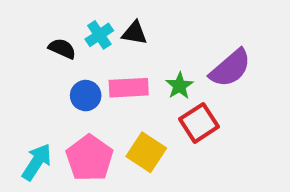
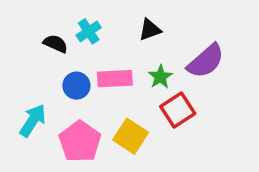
black triangle: (135, 33) -> (150, 30), moved, turned -30
cyan arrow: (37, 162) -> (33, 121), moved

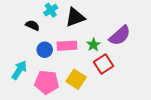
black triangle: (150, 30) -> (75, 17), moved, size x1.5
cyan cross: (89, 31) -> (51, 10), moved
pink pentagon: (80, 141) -> (47, 82), turned -30

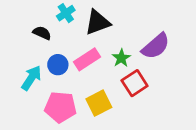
pink rectangle: (67, 46) -> (87, 59), turned -30
cyan arrow: (19, 70) -> (31, 78), moved
yellow square: (76, 79) -> (99, 103), turned 30

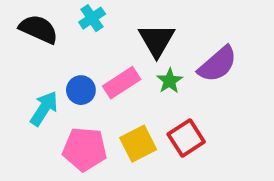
black triangle: (98, 22) -> (157, 40), moved, turned -40
black semicircle: (42, 33) -> (38, 29), moved, size x1.5
red square: (135, 83) -> (186, 138), moved

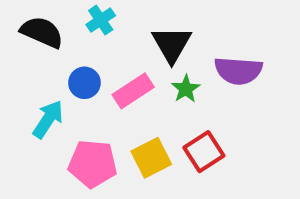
purple semicircle: (218, 64) -> (238, 71), turned 45
blue circle: (81, 90) -> (84, 83), moved

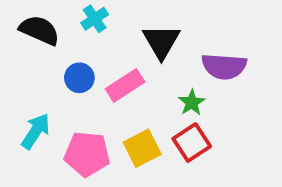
green star: (186, 89) -> (192, 103), moved
cyan arrow: (48, 119) -> (36, 131), moved

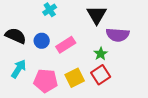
black semicircle: (39, 30) -> (16, 36), moved
black triangle: (161, 42) -> (97, 15), moved

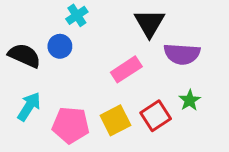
blue circle: (42, 41) -> (60, 46), moved
pink rectangle: (66, 45) -> (126, 69), moved
green star: (101, 54) -> (190, 100), moved

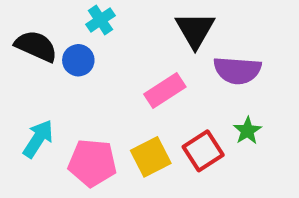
black semicircle: (24, 56) -> (36, 46), moved

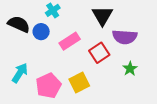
pink rectangle: (165, 90) -> (70, 41), moved
red square: (203, 151) -> (99, 53), moved
pink pentagon: (92, 163) -> (48, 86), turned -30

